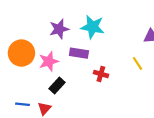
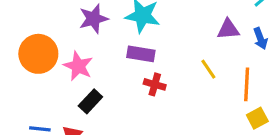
purple rectangle: (79, 53) -> (141, 54), moved
pink star: (49, 61) -> (78, 66), turned -30

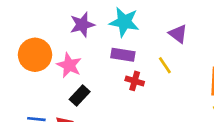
purple triangle: (228, 29) -> (178, 34), moved, turned 42
yellow line: (208, 69) -> (165, 65), moved

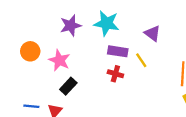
orange circle: (35, 55) -> (30, 51), size x0.7
purple rectangle: (123, 55) -> (118, 51), moved

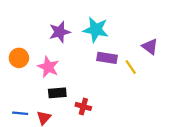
purple triangle: (152, 33) -> (150, 47), moved
red cross: (115, 74) -> (83, 106), moved
black rectangle: (68, 86) -> (57, 93), turned 42

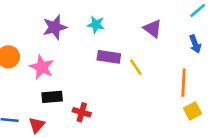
cyan star: (96, 30) -> (96, 25), size x0.6
purple triangle: (150, 47) -> (153, 29), moved

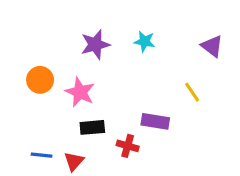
purple rectangle: (109, 57) -> (155, 121), moved

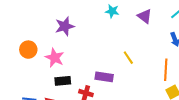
cyan star: (144, 41) -> (112, 11), moved
purple triangle: (212, 46) -> (145, 16), moved

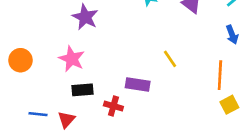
purple star: (65, 26) -> (85, 17), turned -30
orange circle: (28, 50) -> (20, 60), moved

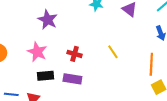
purple rectangle: (138, 84) -> (72, 79), moved
red cross: (113, 106) -> (75, 54), moved

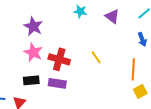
pink star: (37, 52) -> (33, 52), moved
red cross: (75, 54) -> (59, 59), size x1.5

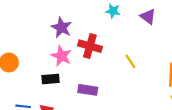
red cross: (59, 59) -> (90, 46), moved
black rectangle: (31, 80) -> (51, 79), moved

